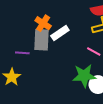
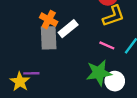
purple line: (22, 53) -> (31, 73), moved

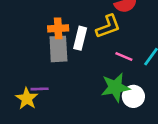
yellow L-shape: (113, 16) -> (108, 26), moved
orange cross: (49, 20) -> (58, 28), turned -30
white rectangle: (68, 29) -> (80, 38), turned -36

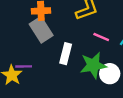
white rectangle: (80, 38) -> (66, 54), moved
gray rectangle: (58, 49) -> (41, 30), turned -30

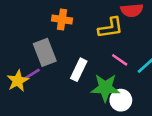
gray rectangle: (41, 30) -> (45, 52), moved
purple line: (24, 66) -> (32, 74), turned -42

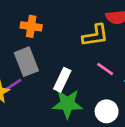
orange cross: (62, 20) -> (31, 26), moved
green star: (105, 88) -> (67, 104), moved

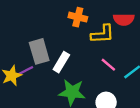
orange cross: (31, 26) -> (78, 17), moved
white rectangle: (62, 80) -> (61, 62), moved

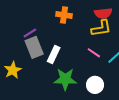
yellow L-shape: (102, 34) -> (101, 28), moved
purple line: (25, 71) -> (30, 33), moved

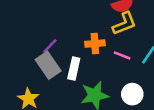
orange cross: (64, 15) -> (95, 44), moved
purple line: (30, 33) -> (50, 46), moved

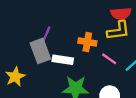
purple line: (50, 46) -> (46, 34), turned -35
white rectangle: (74, 68) -> (63, 60), turned 72

